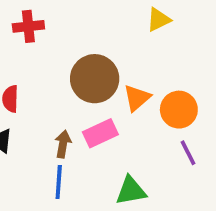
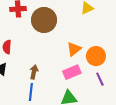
brown circle: (95, 79) -> (44, 20), moved
pink rectangle: (100, 133) -> (72, 72), moved

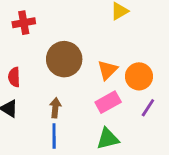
brown circle: (44, 20) -> (64, 59), moved
purple line: (100, 79) -> (148, 108), turned 64

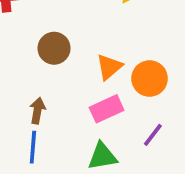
brown circle: (64, 59) -> (54, 48), size x0.7
purple line: (148, 108) -> (153, 135), moved

